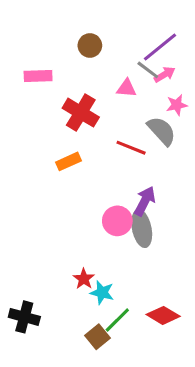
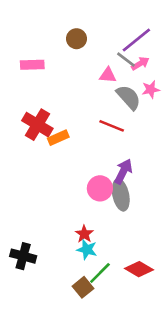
red cross: (81, 113) -> (37, 125), moved
gray semicircle: (162, 131) -> (129, 97), moved
red star: (84, 279) -> (84, 234), moved
black cross: (24, 317) -> (23, 256), moved

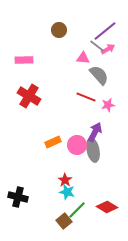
pink rectangle: (32, 65) -> (24, 60), moved
pink star: (151, 89) -> (108, 105), moved
orange rectangle: (58, 138) -> (53, 142), moved

